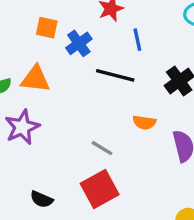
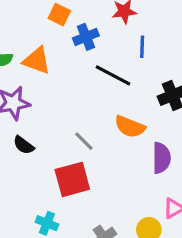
orange semicircle: (144, 122) -> (130, 127), size x1.4
black semicircle: (42, 199) -> (24, 145), moved

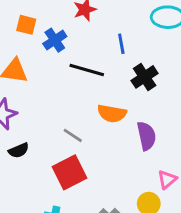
blue line: (142, 47) -> (121, 44), moved
black semicircle: (24, 145) -> (19, 150), turned -48

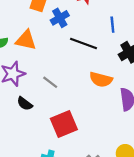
gray line: (73, 135) -> (50, 82), moved
black semicircle: (19, 150) -> (25, 104), turned 56

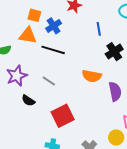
orange triangle: (26, 40) -> (28, 35), moved
black line: (83, 43) -> (53, 50), moved

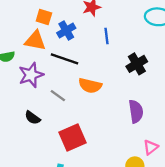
blue line: (99, 29) -> (106, 36), moved
purple star: (17, 76) -> (31, 75), moved
orange semicircle: (92, 76) -> (90, 86), moved

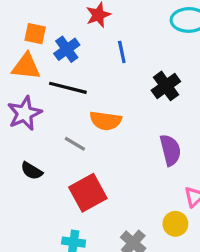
gray line: (58, 96) -> (75, 144), moved

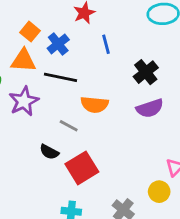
orange square: (35, 34) -> (30, 32), turned 30
purple semicircle: (170, 150) -> (150, 108), moved, turned 88
black semicircle: (32, 171) -> (49, 152), moved

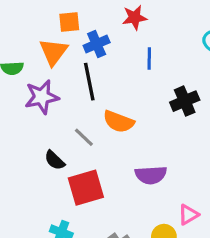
orange square: (30, 32) -> (69, 22), turned 30
orange triangle: (23, 60) -> (53, 52), turned 48
black line: (60, 77) -> (89, 82), turned 52
purple semicircle: (150, 108) -> (151, 175), moved

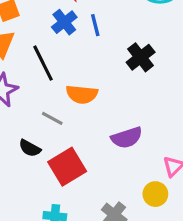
blue cross: (97, 44) -> (64, 22), moved

